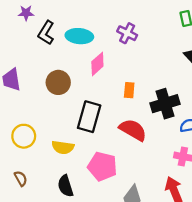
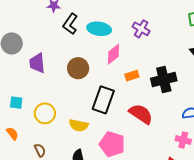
orange rectangle: (129, 90) -> (132, 76), moved, turned 64
black cross: (165, 104) -> (164, 79), moved

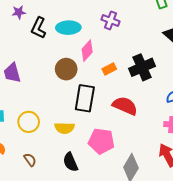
brown circle: (78, 68) -> (66, 69), moved

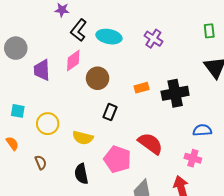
pink diamond: (87, 51) -> (73, 61), moved
black rectangle: (85, 98) -> (110, 112), size x0.6
red semicircle: (125, 106) -> (150, 144), moved

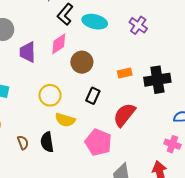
yellow circle: (48, 124) -> (50, 95), moved
red semicircle: (150, 144) -> (124, 115), moved, turned -90
black semicircle: (81, 174) -> (47, 142), moved

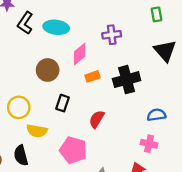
purple cross: (138, 25) -> (112, 35), moved, turned -36
pink diamond: (59, 44) -> (80, 54), moved
red semicircle: (124, 115) -> (97, 119), size x0.7

